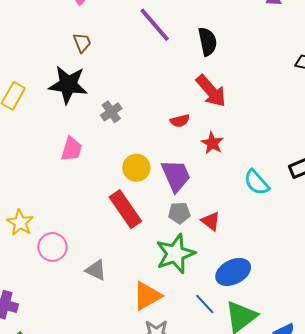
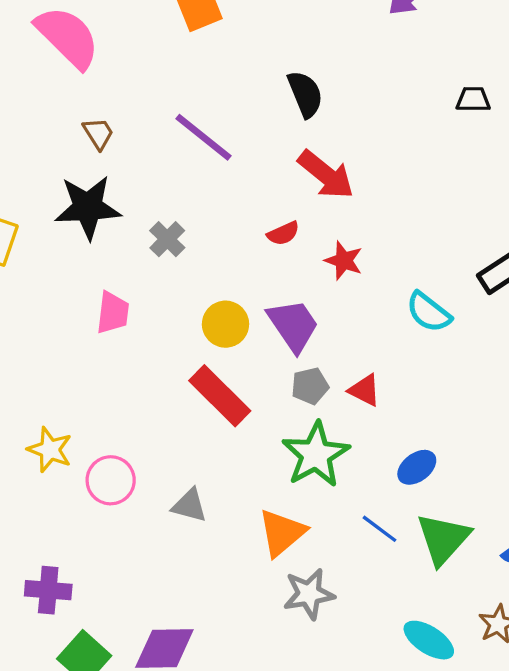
purple line: (155, 25) -> (204, 137), moved
blue ellipse: (233, 272) -> (417, 467), size x0.7

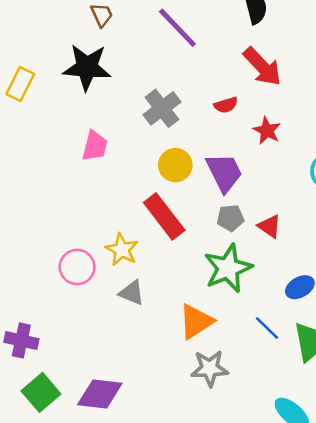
gray cross: (167, 239) -> (162, 108), moved, size x1.4
yellow star: (50, 450) -> (122, 250), moved

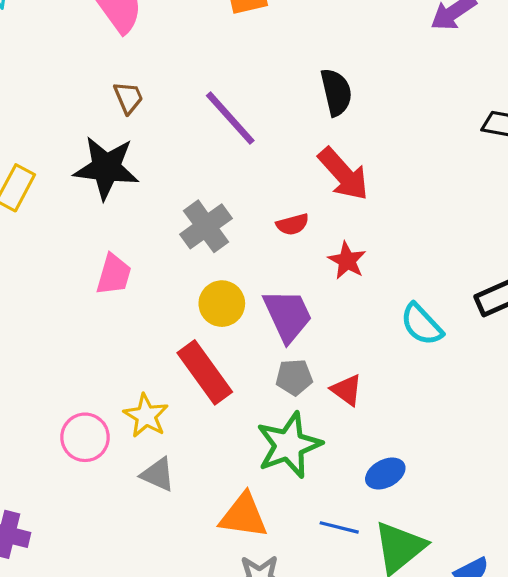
orange triangle: (196, 321) -> (244, 516), turned 39
blue line: (267, 328) -> (339, 527), turned -32

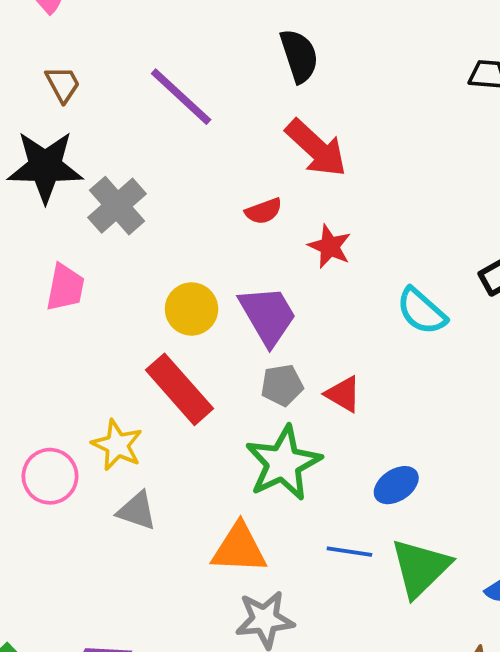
gray cross: (206, 226) -> (117, 206), moved

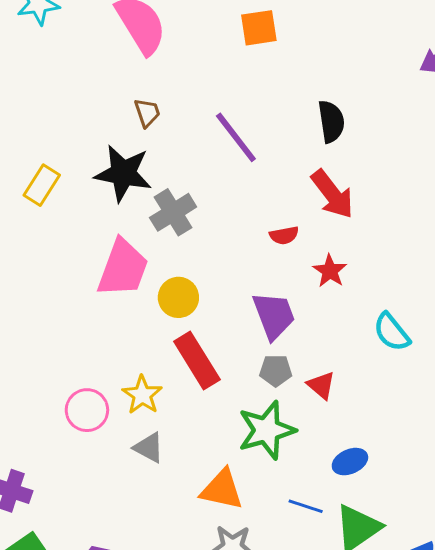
pink trapezoid: (65, 287) -> (123, 268), size x1.6
yellow circle: (192, 309) -> (178, 297), moved

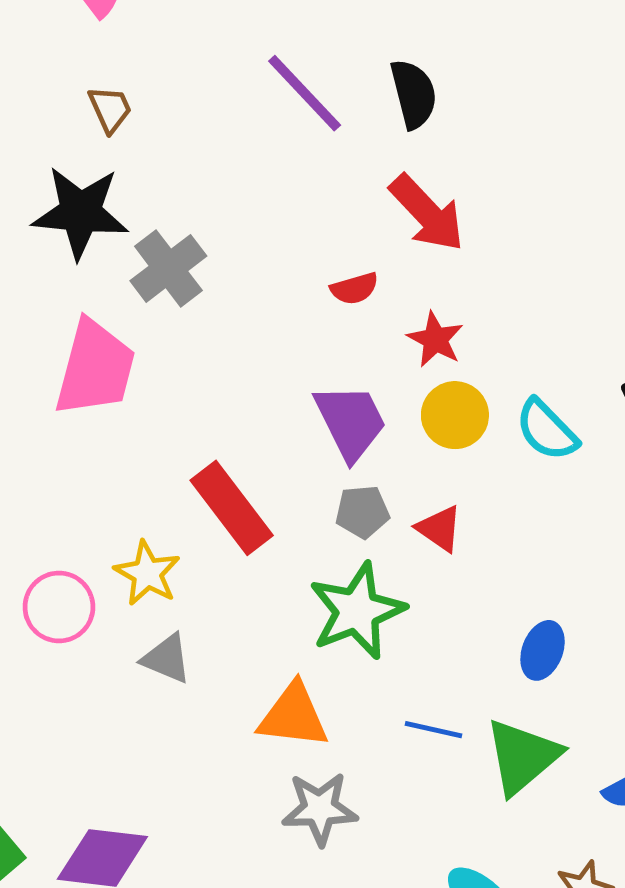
purple line: (236, 137) -> (305, 93), moved
yellow circle: (178, 297) -> (455, 415), moved
blue ellipse: (350, 462) -> (543, 650), moved, turned -40

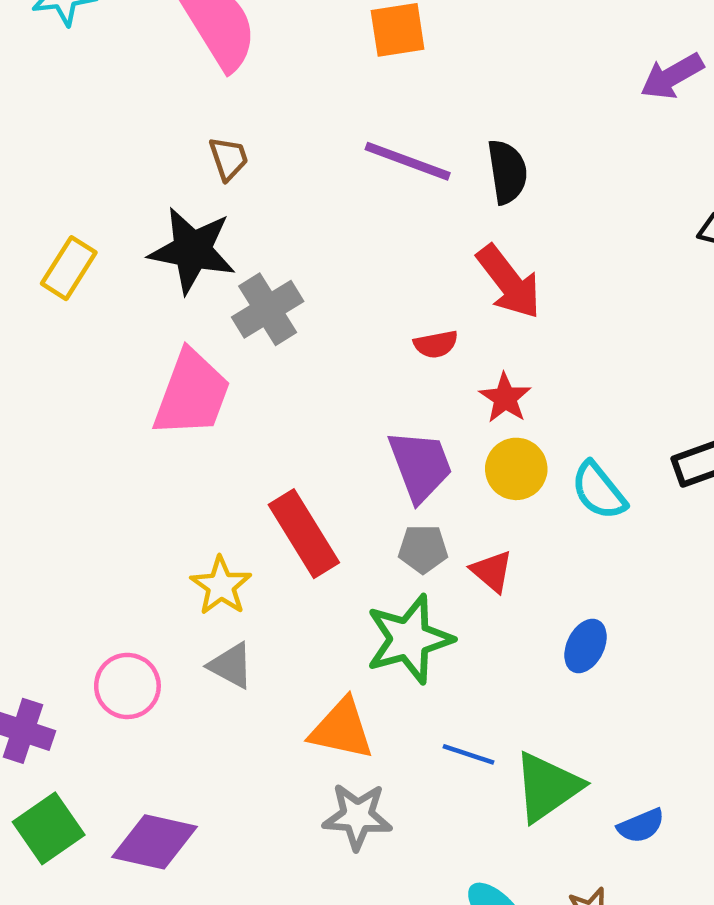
purple line: (305, 93) -> (408, 161), turned -32
pink circle: (59, 607) -> (127, 686), moved
blue ellipse: (543, 650) -> (586, 646), moved

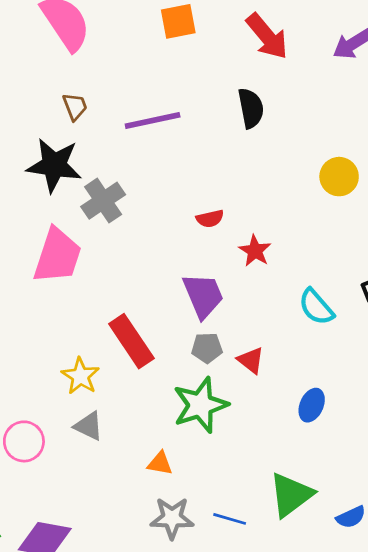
purple line: (408, 161) -> (153, 120), moved, turned -30
red arrow: (509, 282) -> (267, 36), moved
yellow circle: (516, 469) -> (339, 177), moved
orange triangle: (342, 729) -> (160, 463), size x0.6
blue line: (468, 754) -> (230, 519), moved

